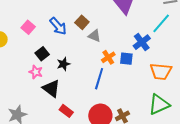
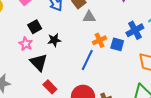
gray triangle: (94, 36) -> (89, 17), turned -32

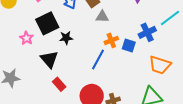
black square: (35, 27) -> (47, 23), size x1.6
pink star: (26, 44) -> (26, 38), moved

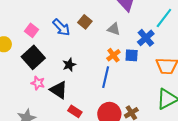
gray triangle: (102, 17) -> (114, 29), moved, turned 32
black square: (47, 23) -> (33, 57), moved
pink star: (26, 38) -> (38, 83), moved

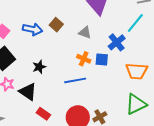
blue arrow: (61, 27) -> (33, 29), turned -36
orange cross: (113, 55) -> (84, 59), turned -32
blue line: (106, 77) -> (75, 80), turned 65

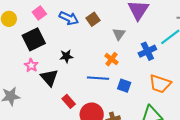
gray triangle: (85, 33) -> (119, 34), turned 32
blue square: (102, 59) -> (124, 86), moved
red rectangle: (43, 114) -> (69, 101), moved

